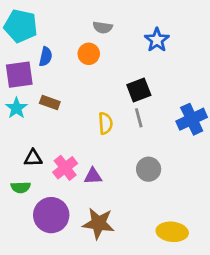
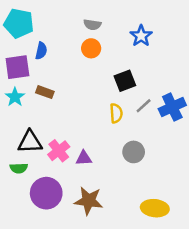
orange circle: (89, 54) -> (91, 48), moved
gray line: (139, 118) -> (144, 106), moved, turned 63
yellow semicircle: (105, 123) -> (116, 113), moved
black triangle: (33, 158) -> (30, 142), size x1.5

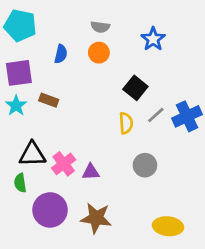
blue semicircle: (41, 51) -> (61, 54), moved
black square: (125, 81) -> (135, 88), turned -30
green semicircle: (19, 168) -> (20, 183), turned 84

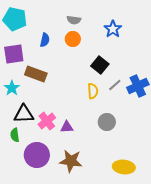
brown rectangle: (49, 100) -> (36, 74), size x1.5
cyan star: (16, 106) -> (12, 88), moved

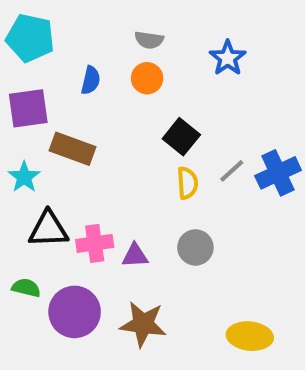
black square: (100, 65) -> (181, 137), moved
pink cross: (47, 121) -> (95, 243), turned 30
gray circle: (107, 122) -> (195, 247), moved
green semicircle: (15, 135) -> (26, 288), moved, turned 112

